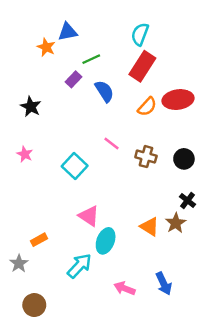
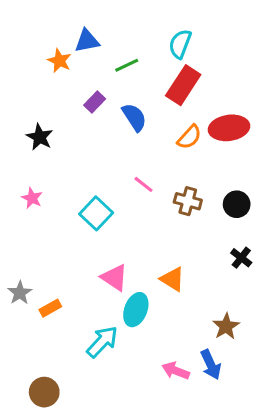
green line: (91, 59) -> (127, 65), moved
brown star: (176, 223) -> (226, 326), moved
orange triangle: (150, 227) -> (172, 279), moved
gray star: (19, 263) -> (20, 293), moved
pink arrow: (125, 288) -> (176, 371), moved

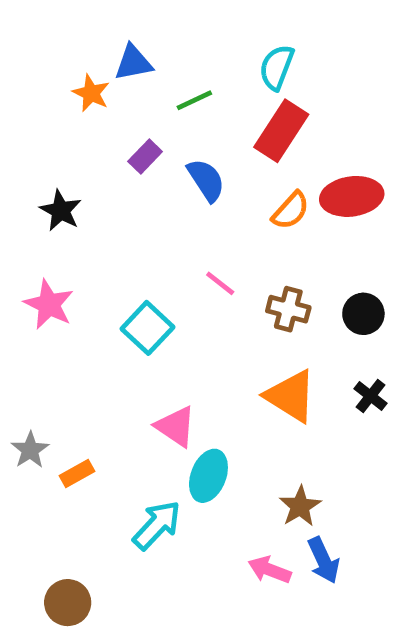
pink star: (32, 198) -> (49, 304), size x1.5
orange triangle: (172, 279) -> (291, 396), moved, size x1.4
brown star: (226, 326) -> (300, 506), moved

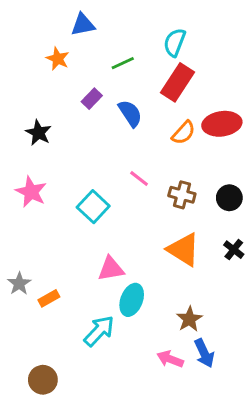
blue triangle: (133, 63) -> (83, 25), moved
pink triangle: (176, 427) -> (111, 269), turned -44

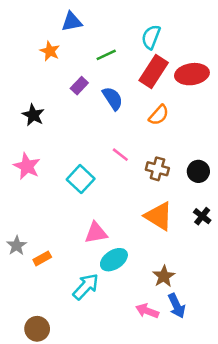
red ellipse: (222, 124) -> (192, 74), moved
cyan ellipse: (132, 300) -> (114, 260), turned 36

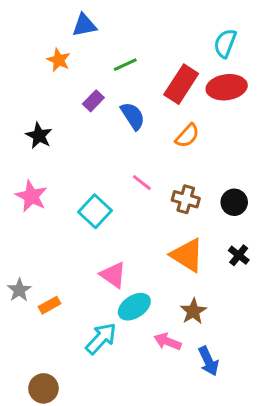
cyan semicircle: (151, 37) -> (225, 43), moved
pink triangle: (96, 233) -> (113, 275), turned 45
brown star: (164, 276) -> (193, 311), moved
pink arrow: (147, 311) -> (168, 341), moved

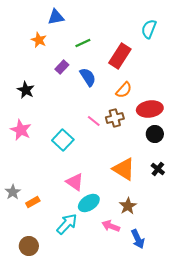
red ellipse: (227, 87) -> (150, 109), moved
brown cross: (186, 199) -> (115, 118), moved, turned -30
brown circle: (43, 388) -> (29, 246), moved

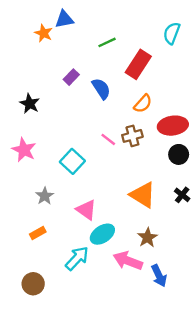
orange star: (39, 40) -> (44, 33), moved
green line: (83, 43) -> (107, 42), moved
gray star: (13, 192) -> (45, 196), moved
pink arrow: (111, 226) -> (128, 261), size x1.4

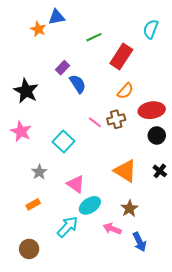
blue semicircle: (101, 89) -> (78, 84), moved
black star: (30, 104) -> (26, 91), size x1.4
pink arrow: (128, 261) -> (112, 229), size x0.7

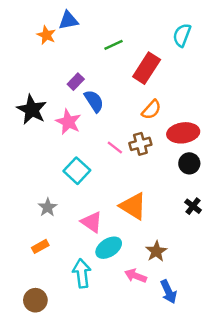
pink star: (21, 131) -> (68, 122), moved
orange triangle: (125, 171) -> (133, 206), moved
cyan arrow: (68, 227) -> (82, 273), turned -50

